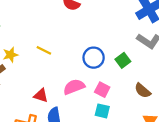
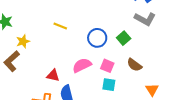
yellow line: (44, 50) -> (60, 26), moved
brown semicircle: (143, 91) -> (134, 65), moved

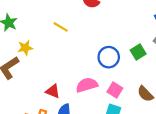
yellow line: (60, 26) -> (61, 27), moved
green square: (124, 38) -> (138, 52), moved

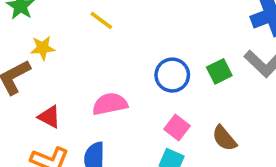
pink semicircle: (87, 85) -> (110, 104), moved
red triangle: (53, 91) -> (49, 117), moved

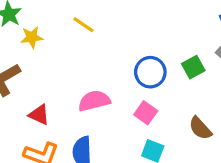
yellow star: (43, 48) -> (32, 37), moved
pink square: (177, 128) -> (146, 113), moved

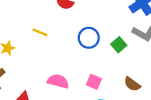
blue circle: (150, 72) -> (89, 38), moved
pink semicircle: (94, 101) -> (58, 81), turned 40

